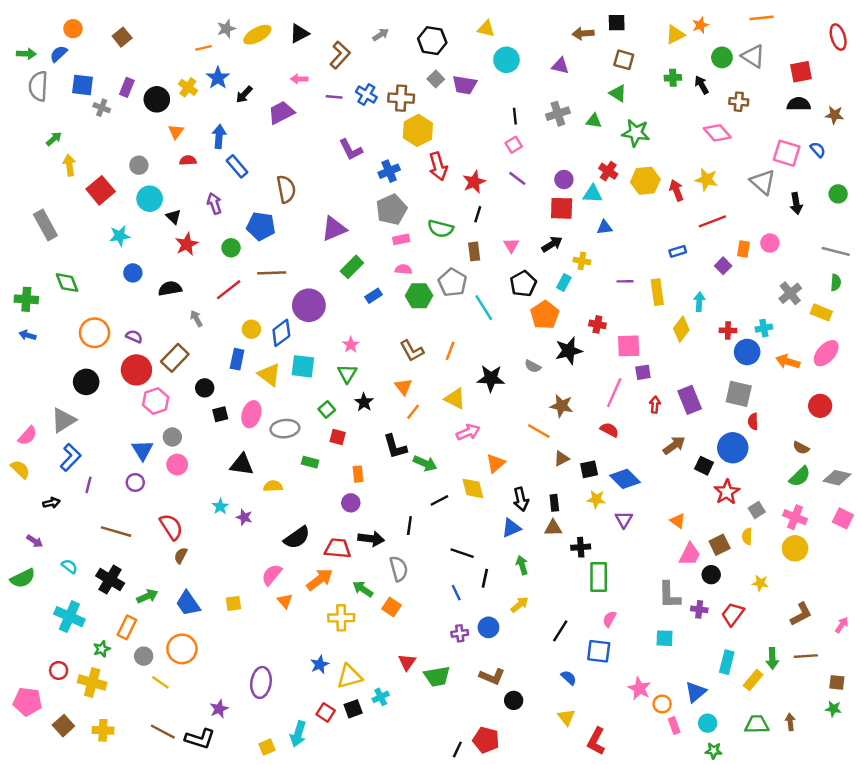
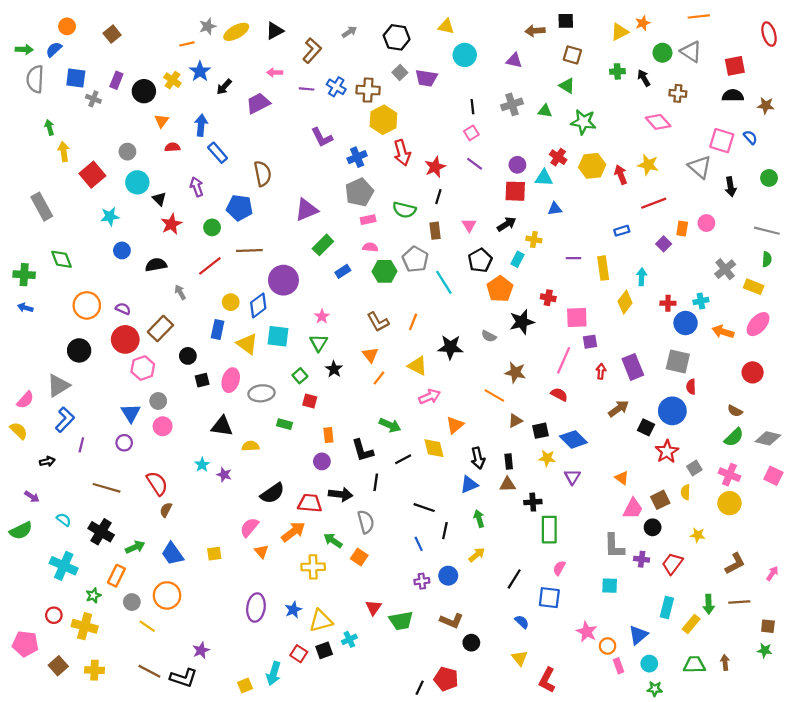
green arrow: (54, 139) -> (49, 127), turned -64
black L-shape: (395, 447) -> (363, 450), moved
purple ellipse: (261, 682) -> (256, 608), moved

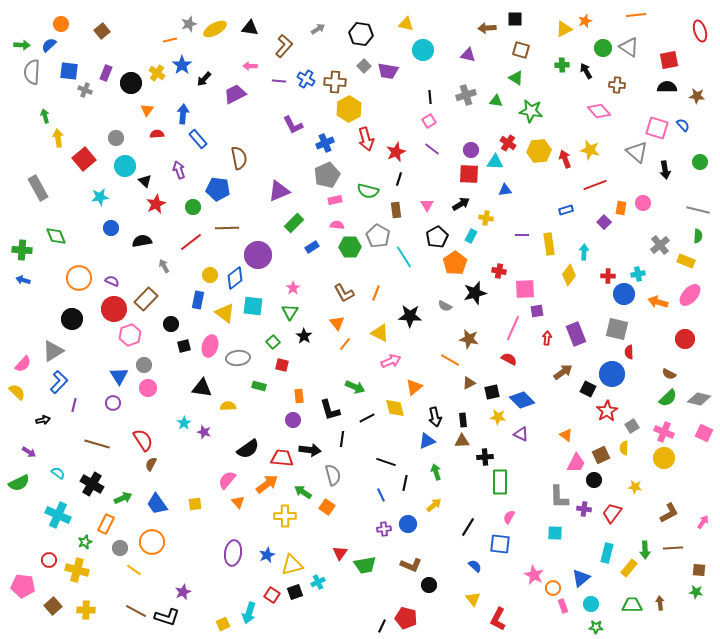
black triangle: (275, 31) -> (250, 28), turned 36
purple triangle: (572, 477) -> (521, 434), turned -35

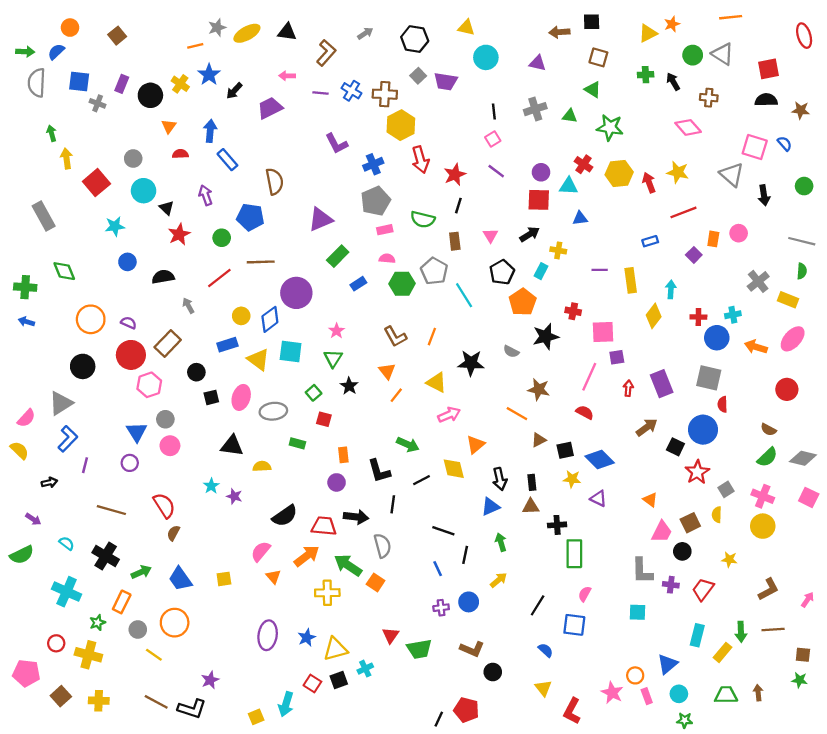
blue rectangle: (198, 300) -> (227, 345), turned 60
green arrow: (303, 492) -> (348, 565), size x1.4
pink star: (534, 575) -> (612, 693), moved

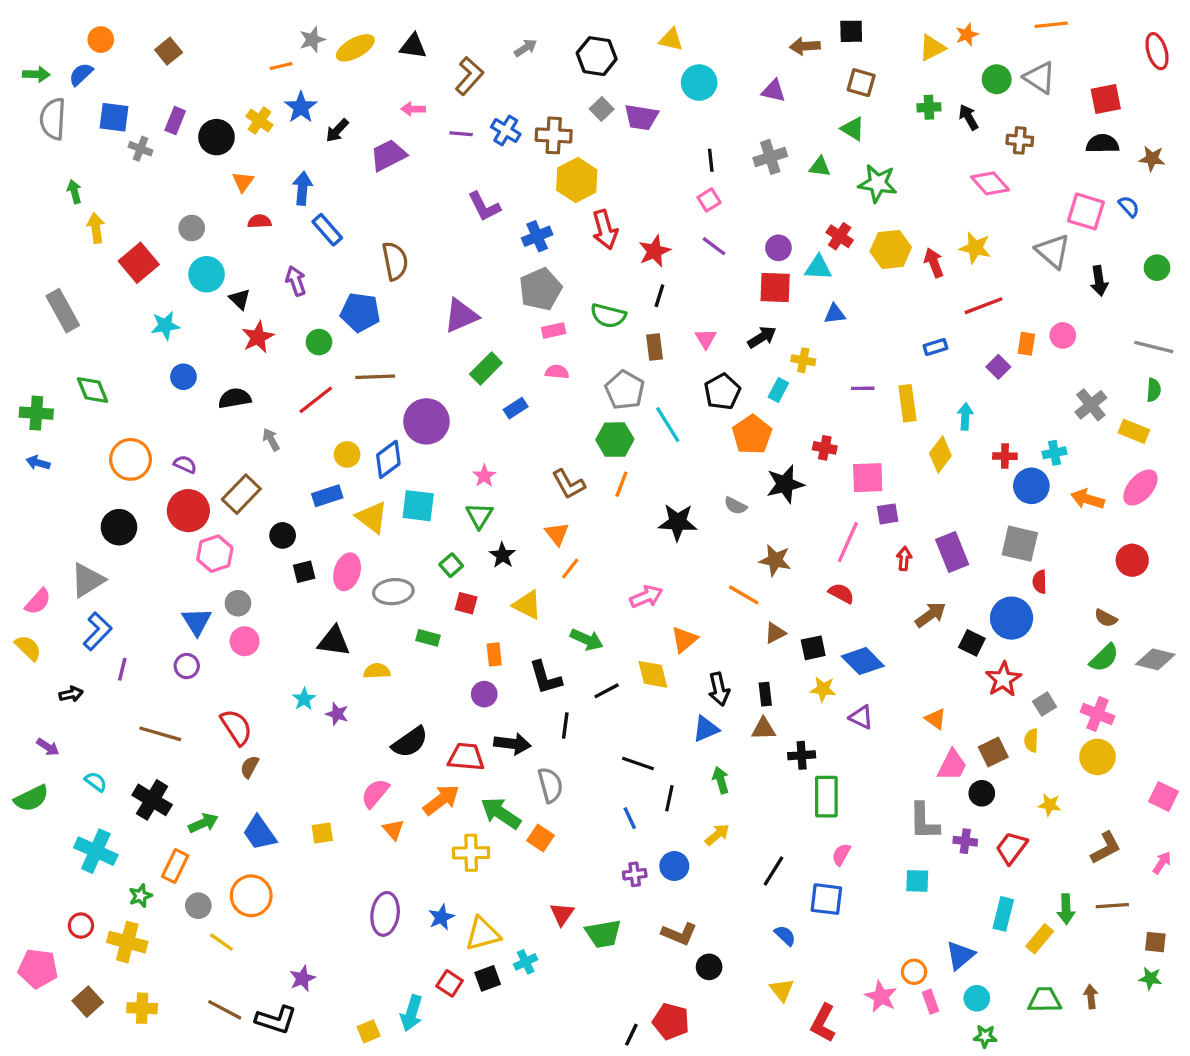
green hexagon: (402, 284) -> (615, 440), moved
yellow triangle: (436, 383) -> (527, 605), moved
pink square: (809, 497) -> (1164, 797), moved

